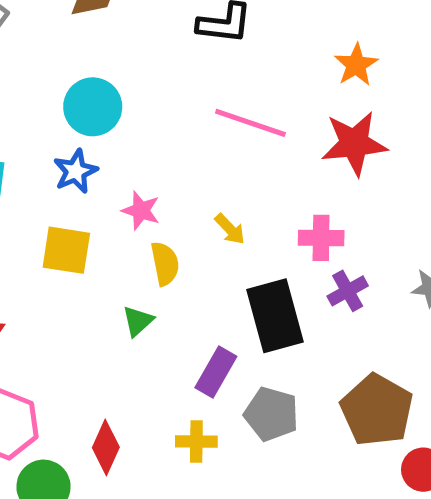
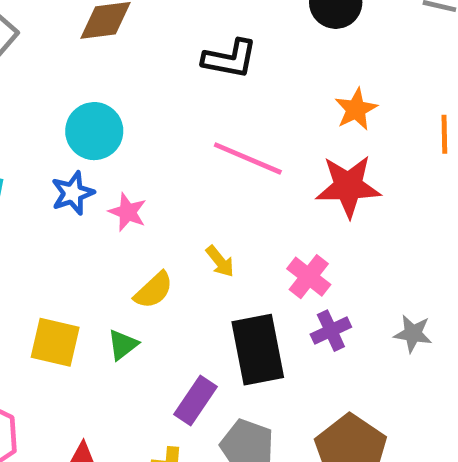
pink star: (141, 211) -> (128, 212), moved
pink cross: (321, 238) -> (309, 277), turned 33
yellow square: (66, 250) -> (55, 342), moved
yellow semicircle: (165, 264) -> (154, 290), turned 54

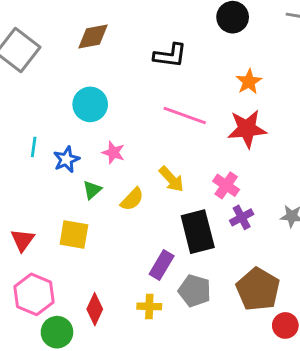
blue star: (73, 193) -> (66, 159), moved
yellow arrow: (220, 261) -> (171, 179), size x1.4
green triangle: (123, 345) -> (92, 190), moved

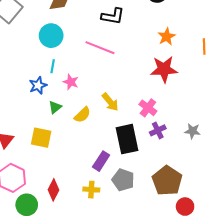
cyan circle: (90, 104) -> (51, 36), moved
pink line: (185, 116) -> (100, 48), moved
cyan line: (34, 147) -> (53, 66), moved

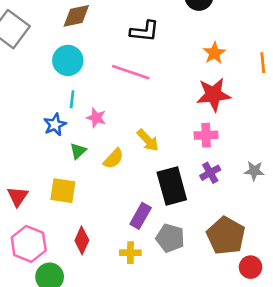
pink cross: (148, 108) -> (206, 135), moved, turned -36
red diamond: (54, 190) -> (82, 240), moved

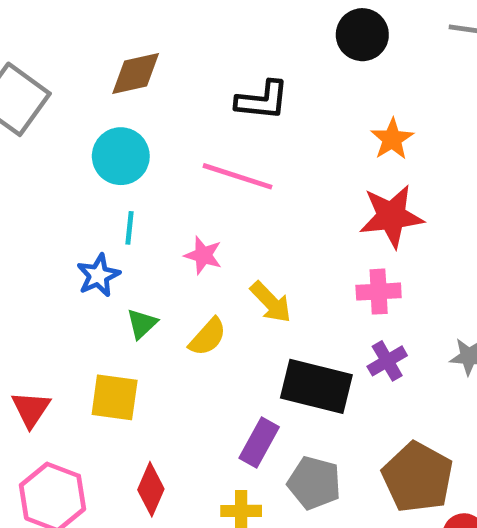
pink star: (96, 118) -> (203, 255), moved
black rectangle: (172, 186) -> (316, 386), turned -60

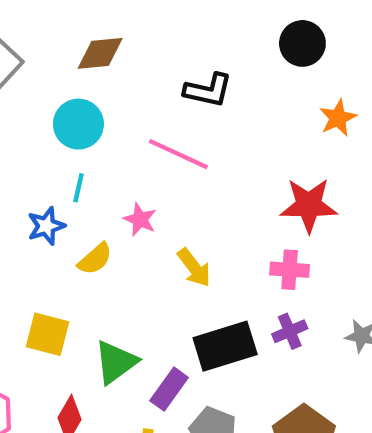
orange star: (392, 139) -> (338, 118), moved
green triangle: (142, 324) -> (116, 362), moved, size x1.6
yellow semicircle: (208, 337) -> (95, 259), moved
black rectangle: (316, 386) -> (225, 346), turned -38

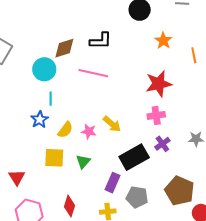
brown diamond: (100, 53) -> (64, 48), moved
pink star: (140, 219) -> (89, 131), moved
yellow square: (48, 334) -> (54, 158), moved
green triangle: (116, 362) -> (83, 162), moved, size x0.7

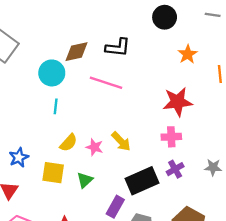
blue star: (40, 120) -> (19, 157), moved

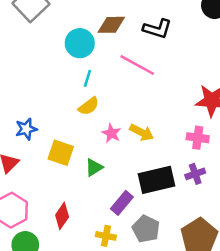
cyan line: (56, 106) -> (87, 78), moved
yellow arrow: (121, 141) -> (142, 132), turned -30
yellow semicircle: (69, 143) -> (89, 106), moved

